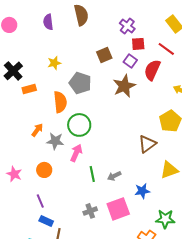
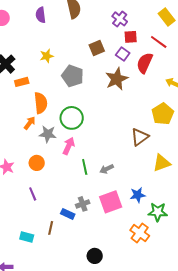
orange semicircle: (60, 102) -> (41, 103), moved
blue star: (142, 191) -> (138, 195), moved
blue rectangle: (46, 221) -> (68, 214), moved

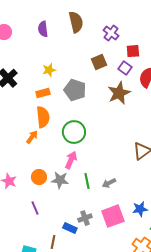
purple cross: (120, 19) -> (111, 33), moved
orange rectangle: (22, 82) -> (43, 93), moved
gray star: (48, 134) -> (60, 180), moved

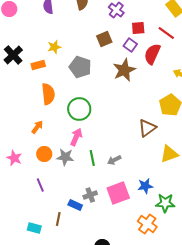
orange rectangle: (43, 93) -> (38, 65), moved
orange arrow: (32, 137) -> (37, 127), moved

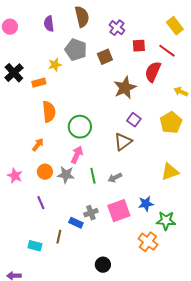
purple square: (130, 45) -> (134, 120), moved
gray pentagon: (80, 67) -> (76, 50), moved
brown triangle: (147, 128) -> (123, 142), moved

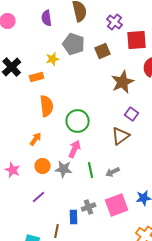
red square: (139, 46) -> (137, 40), size x1.5
purple line: (41, 203) -> (39, 197), turned 72
blue rectangle: (76, 223) -> (74, 217), turned 64

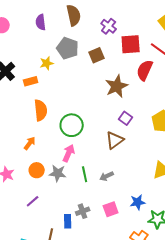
pink square: (117, 205) -> (111, 209), size x0.7

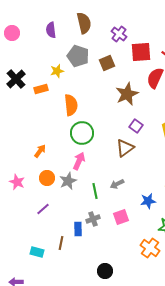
orange semicircle: (41, 110) -> (71, 105), moved
gray star: (58, 173) -> (68, 181), turned -30
green line: (85, 174) -> (95, 191), moved
blue star: (138, 202) -> (148, 201), moved

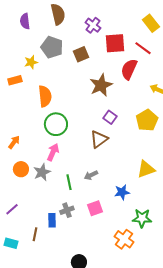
purple line: (43, 209) -> (12, 209), moved

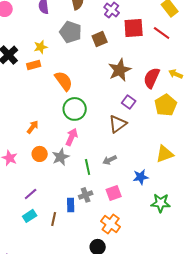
yellow star: (31, 62) -> (41, 47), moved
red semicircle: (129, 69) -> (152, 78), moved
orange semicircle: (45, 96) -> (64, 81), turned -30
orange cross: (124, 239) -> (111, 224), moved
cyan rectangle: (11, 243) -> (30, 216), moved, turned -48

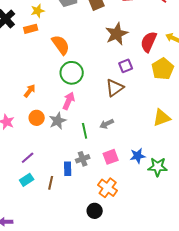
purple square: (129, 102) -> (126, 66), turned 32
blue star: (141, 177) -> (138, 156), moved

